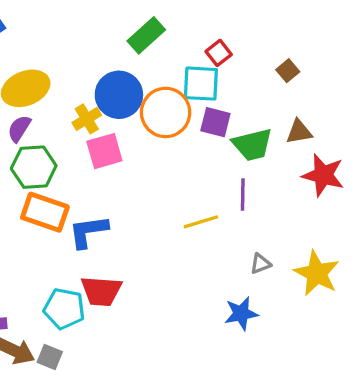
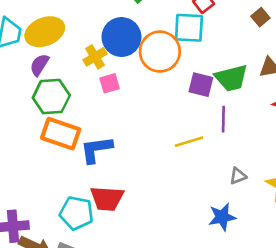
purple square: (215, 122) -> (201, 85), moved
pink square: (104, 151) -> (110, 83), size x0.7

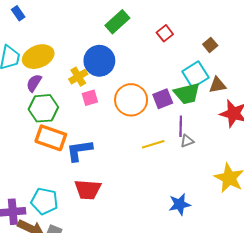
cyan square: (189, 28) -> (195, 75), moved, turned -35
orange circle: (160, 52) -> (131, 100), moved
purple square: (201, 85) -> (163, 99), turned -36
gray triangle: (238, 176) -> (187, 141), moved
cyan pentagon: (76, 213) -> (44, 201), moved

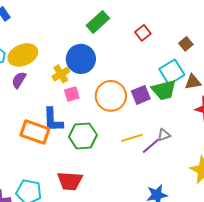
green hexagon: (43, 108) -> (83, 136), moved
purple line: (181, 126) -> (151, 146), moved, turned 48
blue L-shape: (79, 150) -> (53, 120), moved, turned -84

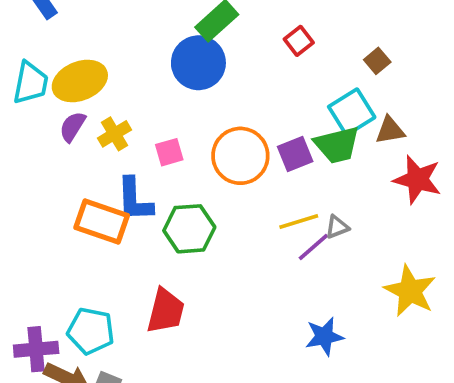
blue circle: (81, 59) -> (198, 63), moved
yellow cross: (61, 74) -> (114, 134), moved
yellow line: (132, 138) -> (299, 221), moved
red trapezoid: (70, 181) -> (166, 311), turned -80

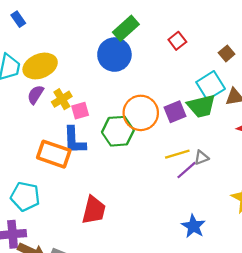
pink square: (169, 152) -> (80, 111), moved
green hexagon: (189, 229) -> (118, 131), moved
cyan pentagon: (91, 331) -> (25, 196), moved
blue star: (324, 336) -> (193, 226), turned -30

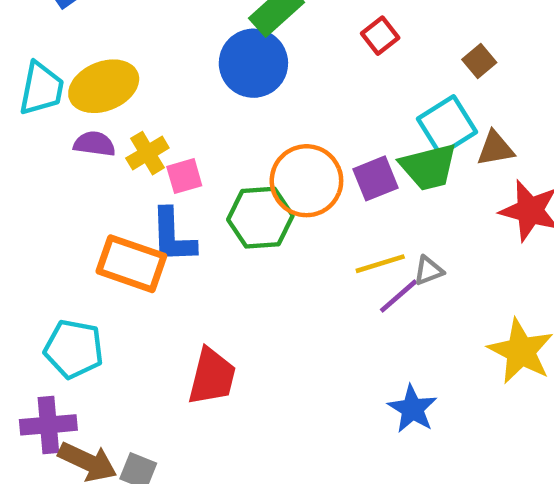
purple semicircle: (35, 95) -> (94, 144), turned 66

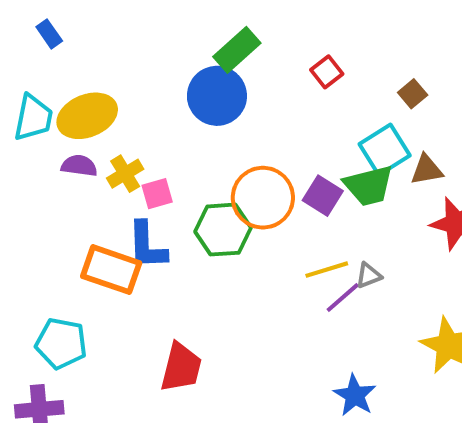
purple square: (376, 178) -> (323, 196), turned -36

